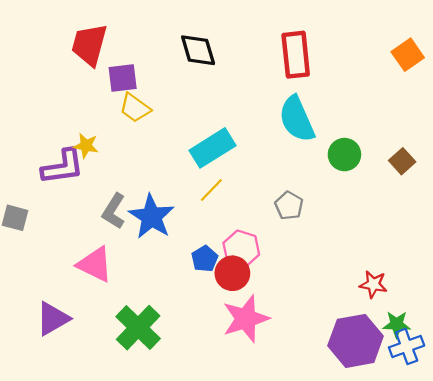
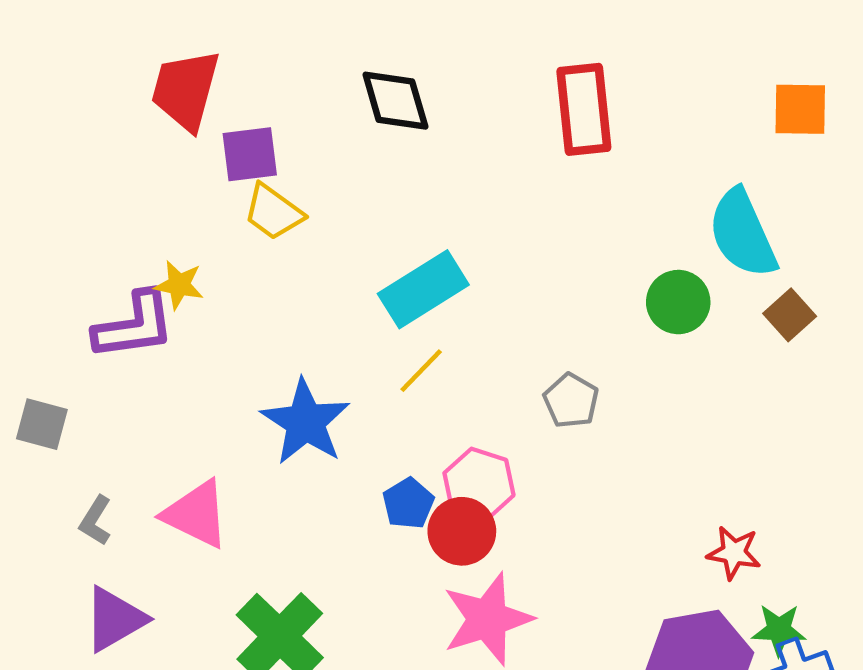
orange square: (408, 55) -> (800, 109), turned 36
cyan semicircle: (297, 119) -> (742, 234), moved
gray L-shape: (114, 211) -> (96, 521), moved, size x0.7

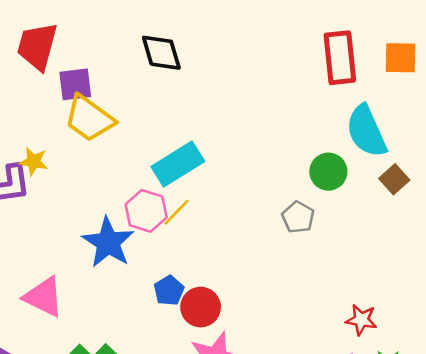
red rectangle: (584, 109) -> (340, 58), moved
yellow trapezoid: (273, 212) -> (89, 118), size x1.4
gray pentagon: (571, 401) -> (298, 217), moved
pink hexagon: (479, 484) -> (146, 211), moved

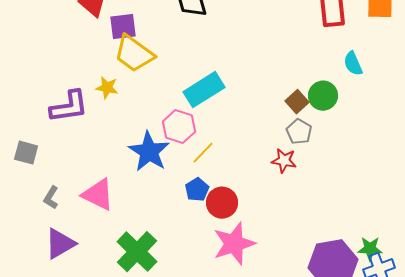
cyan semicircle: (366, 131) -> (353, 64), size x0.6
yellow star: (34, 161) -> (107, 88), moved
brown square: (394, 179) -> (297, 102), moved
yellow line: (177, 212) -> (203, 153), moved
red star: (361, 320) -> (284, 161), moved

